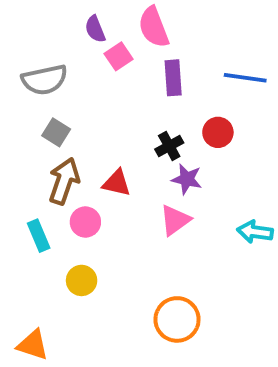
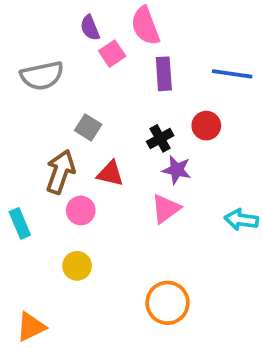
gray square: (56, 132) -> (88, 127), moved
cyan rectangle: (39, 236) -> (20, 223), moved
orange triangle: (33, 345) -> (31, 327), turned -44

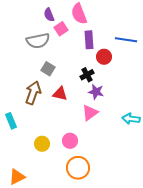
gray semicircle: (42, 76) -> (38, 41), moved
red circle: (206, 126) -> (104, 57), moved
pink circle: (81, 210) -> (70, 141), moved
orange circle: (168, 303) -> (78, 168), moved

